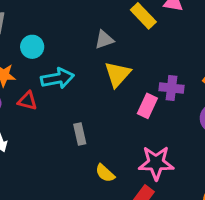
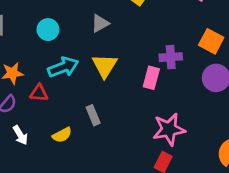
cyan circle: (32, 47) -> (48, 30), moved
yellow triangle: (118, 74) -> (105, 66), moved
yellow semicircle: (105, 173) -> (62, 135), moved, turned -60

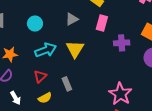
pink rectangle: (151, 78) -> (102, 23), moved
red triangle: (39, 93) -> (40, 76), moved, turned -48
pink star: (169, 129) -> (120, 94), turned -30

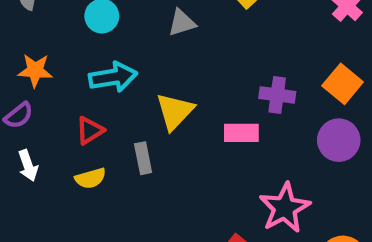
pink rectangle: (102, 23) -> (241, 133), moved, turned 63
yellow triangle: (75, 49) -> (175, 111), moved
pink star: (120, 94) -> (285, 208), moved

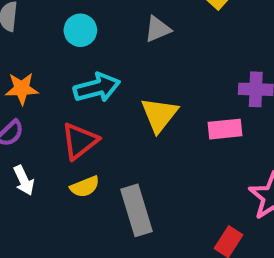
red triangle: (90, 131) -> (80, 141), size x1.4
gray rectangle: (143, 158) -> (137, 210), moved, size x1.6

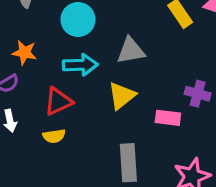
gray triangle: (158, 29) -> (131, 51), moved, size x1.4
cyan circle: (80, 30) -> (78, 20), size x1.4
gray rectangle: (137, 210) -> (128, 163), moved

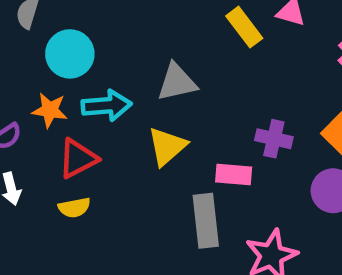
cyan circle: (78, 20) -> (70, 54), moved
orange star: (24, 53) -> (50, 110), moved
gray rectangle: (128, 163) -> (206, 221), moved

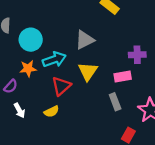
red triangle: (78, 158) -> (61, 86), moved
gray rectangle: (206, 221) -> (115, 102), size x0.7

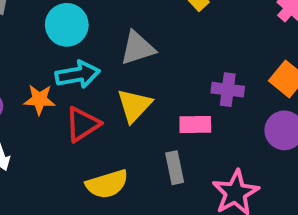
cyan circle: (31, 40) -> (67, 25), moved
orange star: (28, 69) -> (39, 100), moved
yellow semicircle: (51, 112) -> (107, 184), moved, size x1.5

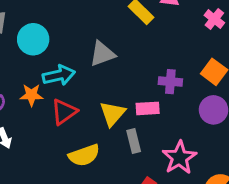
cyan circle: (67, 25) -> (33, 39), moved
yellow triangle: (134, 105) -> (112, 114), moved

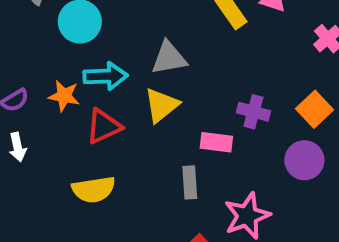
yellow triangle: (112, 114) -> (162, 105), moved
yellow semicircle: (84, 155) -> (94, 189), moved

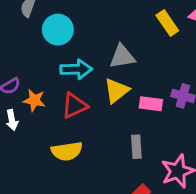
orange star: (64, 96) -> (34, 100), moved
pink rectangle: (216, 142) -> (151, 104), moved

